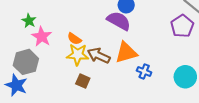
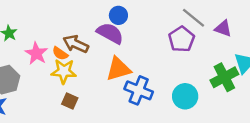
pink star: (42, 37) -> (36, 53), moved
brown arrow: (99, 56) -> (76, 44), moved
blue cross: (144, 71) -> (139, 90), size x1.6

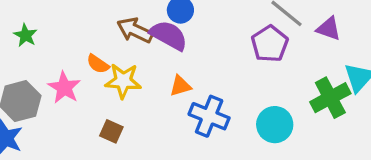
brown arrow: (76, 44) -> (135, 30), moved
pink star: (36, 53) -> (64, 88), moved
orange triangle: (118, 69) -> (180, 86), size x0.6
yellow star: (64, 71) -> (123, 81), moved

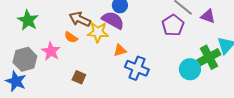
brown arrow: (135, 30) -> (80, 19), moved
green star: (25, 35) -> (28, 20), size x1.5
yellow star: (123, 81) -> (98, 32), moved
cyan circle: (275, 125) -> (190, 69), moved

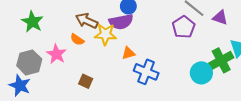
purple semicircle: (113, 20) -> (121, 22), turned 140

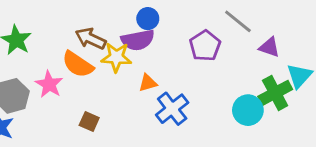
purple triangle: (220, 18) -> (269, 47), moved
purple pentagon: (184, 27) -> (205, 46), moved
orange semicircle: (77, 40) -> (78, 64), size x1.6
blue cross: (146, 72) -> (172, 109), turned 30

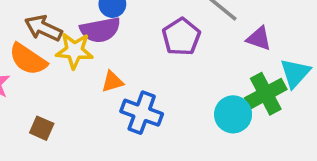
blue cross: (172, 109) -> (142, 113), turned -32

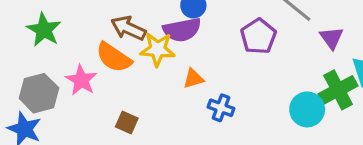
purple triangle: (259, 39) -> (332, 38), turned 35
blue cross: (142, 113) -> (221, 108), size x0.7

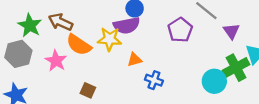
brown arrow: (128, 28) -> (61, 22), moved
gray hexagon: (39, 93) -> (18, 54), moved

